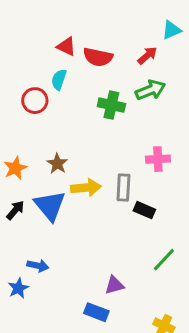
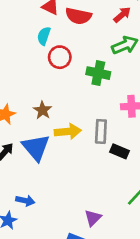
red circle: (35, 101) -> (60, 57), moved
green cross: (111, 105) -> (98, 73), moved
purple triangle: (114, 285) -> (93, 218), turned -30

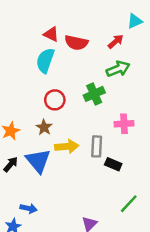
cyan semicircle: (44, 36) -> (45, 61), size x1.5
red circle: (60, 57) -> (55, 100), moved
green cross: (98, 73) -> (94, 94), turned -36

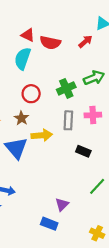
green arrow: (118, 69) -> (94, 78), moved
gray rectangle: (97, 146) -> (68, 120), moved

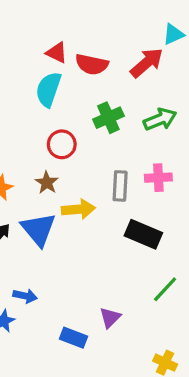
red arrow: (85, 42) -> (147, 63), size x1.5
green cross: (66, 88) -> (108, 118), moved
black rectangle: (83, 151) -> (143, 234), size x1.5
blue rectangle: (49, 224) -> (73, 338), moved

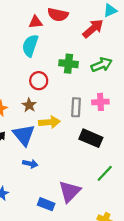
red triangle: (57, 53) -> (36, 22), turned -32
red semicircle: (92, 64) -> (58, 15), moved
green cross: (108, 118) -> (69, 64), turned 30
blue arrow: (25, 296) -> (30, 164), moved
purple triangle: (110, 318) -> (70, 191), size x1.6

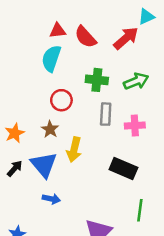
red semicircle: (58, 15) -> (85, 37), moved, turned 36
gray rectangle: (76, 107) -> (106, 114), moved
yellow arrow: (49, 122) -> (74, 150), turned 108
green line: (105, 173) -> (140, 210), turned -36

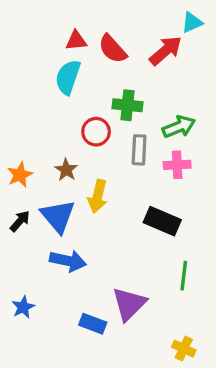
green arrow: (136, 81) -> (179, 127), moved
red circle: (61, 100) -> (96, 132), moved
blue arrow: (51, 199) -> (68, 261), size x1.5

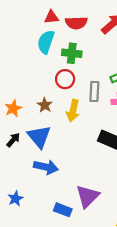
red semicircle: (113, 49) -> (76, 23), turned -50
green cross: (127, 105) -> (72, 53), moved
yellow arrow: (98, 196) -> (73, 111), moved

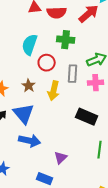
cyan semicircle: (46, 42) -> (30, 45), moved
green cross: (72, 53) -> (66, 40), moved
purple triangle: (88, 196) -> (61, 158), moved, size x0.6

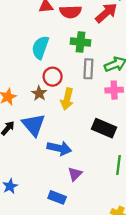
red circle: (47, 63) -> (53, 77), moved
gray rectangle: (73, 74) -> (88, 69), moved
blue arrow: (30, 141) -> (59, 148), moved

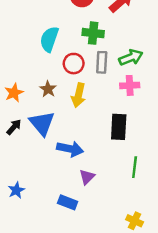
red circle: (53, 77) -> (74, 64), moved
black rectangle: (104, 128) -> (119, 127), turned 70

